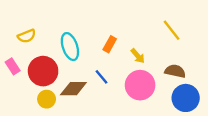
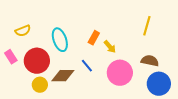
yellow line: (172, 30) -> (147, 26), turned 54
yellow arrow: (138, 56) -> (110, 47), moved

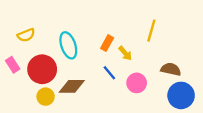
yellow line: (147, 26) -> (151, 31), moved
blue line: (87, 66) -> (109, 73), moved
pink circle: (120, 73) -> (137, 83), size x0.7

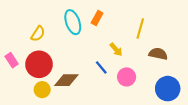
yellow semicircle: (26, 35) -> (38, 34), moved, turned -35
orange rectangle: (107, 43) -> (97, 18), moved
cyan ellipse: (68, 45) -> (73, 22), moved
brown semicircle: (171, 69) -> (158, 54), moved

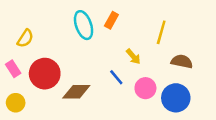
yellow semicircle: (38, 34) -> (25, 38), moved
blue circle: (168, 89) -> (176, 98), moved
yellow circle: (42, 90) -> (16, 103), moved

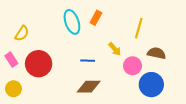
blue line: (116, 77) -> (88, 61), moved, turned -48
pink circle: (145, 88) -> (133, 66), moved
brown diamond: (76, 92) -> (89, 87), moved

